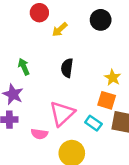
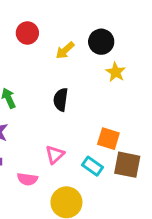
yellow arrow: (60, 29) -> (65, 50), moved
yellow star: (113, 78) -> (116, 72), moved
pink triangle: (62, 114) -> (55, 155), size x0.6

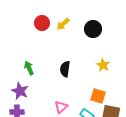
yellow arrow: (65, 50) -> (63, 24), moved
yellow star: (116, 72) -> (103, 65), moved

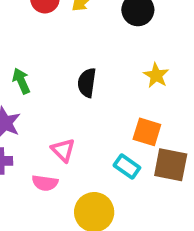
pink triangle: (61, 107) -> (63, 150), moved, turned -32

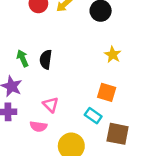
black semicircle: (87, 83) -> (46, 59), moved
brown square: (171, 165) -> (118, 134), moved

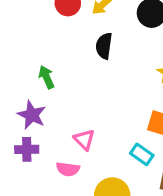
black semicircle: (46, 59) -> (104, 46), moved

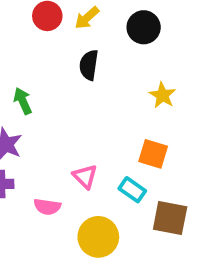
pink triangle: (84, 140) -> (85, 176), moved

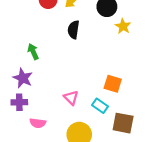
yellow star: (162, 95) -> (123, 26), moved
pink semicircle: (47, 207) -> (38, 123), moved

